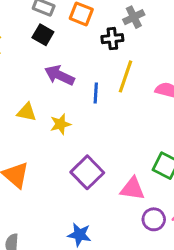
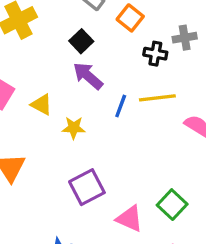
black square: (43, 35) -> (81, 41), moved
yellow line: (125, 76) -> (157, 98), turned 48

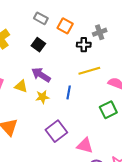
purple arrow: (88, 76) -> (41, 75), moved
blue line: (121, 106) -> (69, 92), moved
green square: (172, 205) -> (108, 110), moved, turned 30

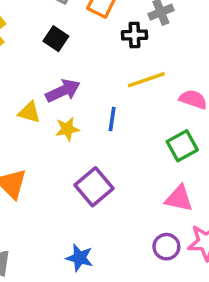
purple arrow: (41, 75) -> (63, 91), turned 126
pink triangle: (85, 146) -> (179, 198), moved

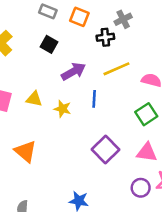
purple arrow: (63, 91) -> (73, 71), moved
yellow star: (67, 129) -> (62, 109), turned 30
purple square: (94, 187) -> (106, 150), moved

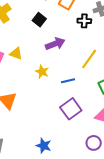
yellow line: (116, 69) -> (89, 59), moved, turned -40
yellow triangle: (34, 99) -> (16, 54), moved
blue line: (94, 99) -> (68, 81), moved, turned 64

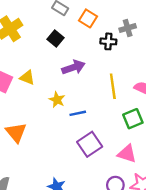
yellow line: (89, 59) -> (113, 86), turned -45
blue line: (68, 81) -> (78, 113), moved

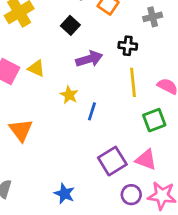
black cross: (108, 41) -> (128, 46), moved
blue line: (78, 113) -> (92, 111), turned -63
purple square: (90, 144) -> (112, 161), moved

